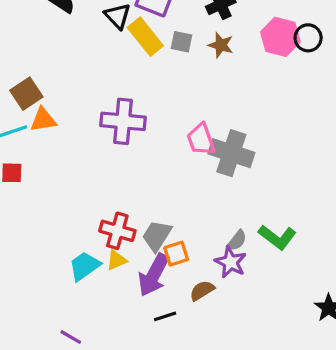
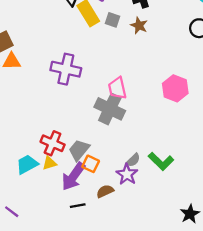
pink hexagon: (280, 37) -> (175, 88), moved
gray cross: (231, 153) -> (110, 109), moved
orange square: (176, 254) -> (91, 164), turned 36

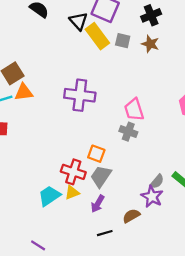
gray cross: (110, 109) -> (128, 132), size x0.6
orange square: (91, 164) -> (96, 154), moved
purple arrow: (73, 176) -> (98, 204), size x0.6

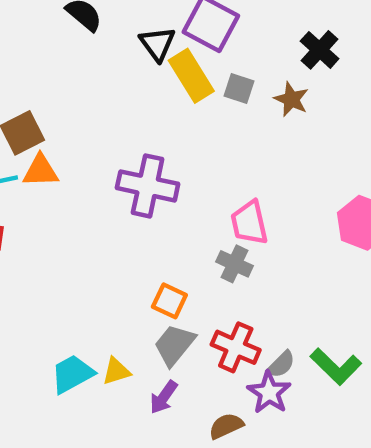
black cross: (151, 15) -> (320, 50), moved, turned -30
red cross: (73, 172) -> (236, 347), moved

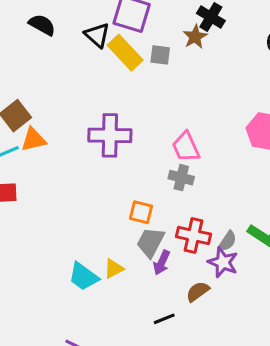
brown star: (291, 99) -> (195, 37), moved, turned 30
cyan trapezoid: (72, 374) -> (83, 277), turned -104
purple arrow: (164, 397) -> (162, 263), moved

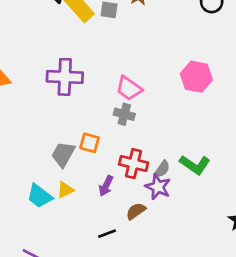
pink trapezoid: (186, 147) -> (129, 88), turned -32
gray trapezoid: (150, 242) -> (63, 154), moved

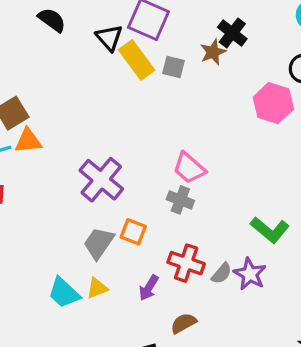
purple cross: (65, 77) -> (101, 180), moved, turned 32
pink hexagon: (196, 77) -> (273, 103), moved
green L-shape: (195, 165) -> (270, 230), moved
purple star: (158, 187) -> (250, 274), moved

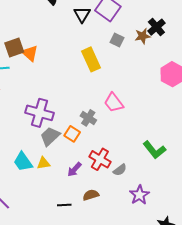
yellow rectangle: (137, 60) -> (91, 59), moved
orange triangle: (28, 141) -> (30, 53), moved, turned 36
purple cross: (101, 180) -> (40, 113), moved, turned -36
gray cross: (180, 200) -> (88, 118), moved
purple star: (250, 274) -> (139, 195), moved

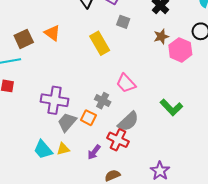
brown star: (143, 36) -> (161, 37), moved
orange triangle: (30, 53) -> (52, 33), moved
green L-shape: (154, 150) -> (171, 107), moved
gray semicircle: (120, 170) -> (128, 121), moved, size x1.6

